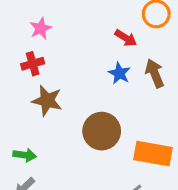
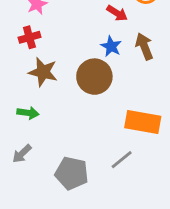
brown circle: (102, 131) -> (94, 77), moved
green arrow: (25, 155) -> (28, 113), moved

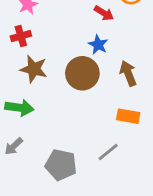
brown arrow: (144, 46) -> (128, 73), moved
green arrow: (28, 113) -> (19, 108), size x1.4
orange rectangle: (143, 122) -> (128, 116), size x0.7

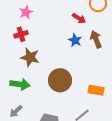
brown circle: (82, 73) -> (60, 80), moved
brown arrow: (128, 73) -> (96, 39), moved

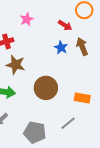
pink star: (26, 12) -> (27, 19), moved

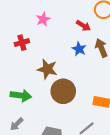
brown star: (16, 65) -> (47, 69), moved

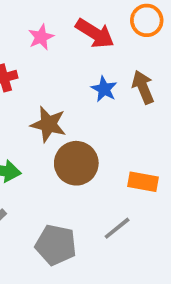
red arrow: (83, 26) -> (95, 33), moved, size x1.5

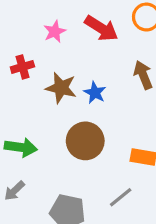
blue star: (104, 89) -> (95, 93), moved
brown star: (48, 124) -> (61, 88), moved

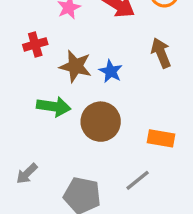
green arrow: (21, 147) -> (54, 107), moved

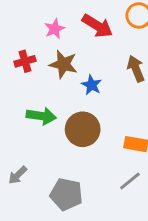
brown star: (75, 66) -> (63, 64), moved
gray line: (138, 180) -> (130, 181), moved

